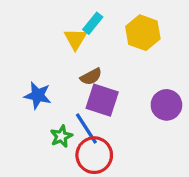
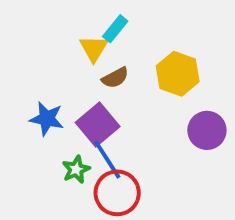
yellow hexagon: (143, 33) -> (178, 74), moved
brown semicircle: (91, 77) -> (115, 78), moved
purple square: (102, 100) -> (98, 125), moved, turned 32

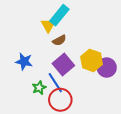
cyan rectangle: (115, 29) -> (59, 15), size x1.5
yellow hexagon: (178, 74) -> (92, 60), moved
purple square: (98, 125) -> (63, 64), moved

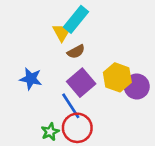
green star: (39, 88) -> (50, 132), moved

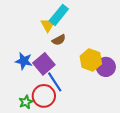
purple square: (81, 83) -> (44, 64), moved
red circle: (77, 128) -> (44, 96), moved
green star: (50, 132) -> (26, 102), moved

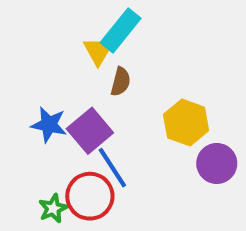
brown semicircle: (59, 40) -> (121, 82), turned -48
purple circle: (106, 67) -> (217, 163), moved

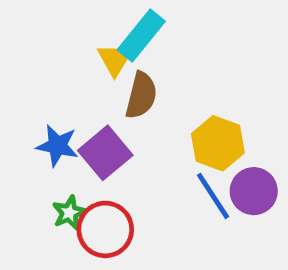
brown semicircle: (121, 82) -> (141, 95), size x1.4
blue line: (112, 168) -> (213, 196), moved
green star: (53, 208) -> (69, 213), moved

